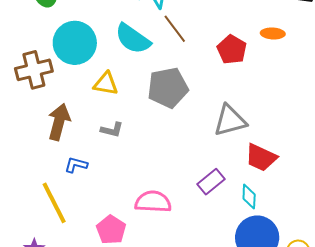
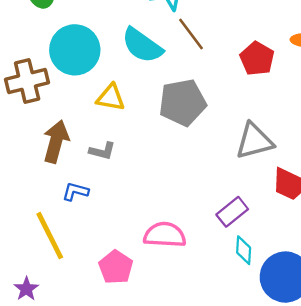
gray L-shape: (112, 130) -> (102, 151), moved
cyan diamond: (249, 197) -> (244, 250), moved

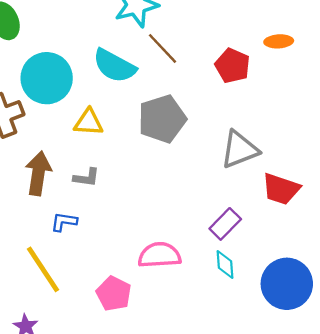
cyan diamond: (244, 250) -> (225, 265), moved

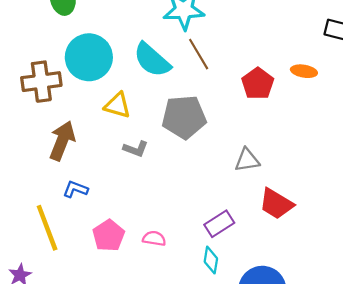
gray triangle: (240, 150) -> (247, 160), size x0.7
gray L-shape: (86, 177) -> (136, 149), moved
pink semicircle: (160, 255) -> (154, 238), size x0.6
pink pentagon: (114, 294) -> (109, 236), moved

